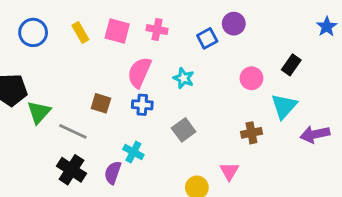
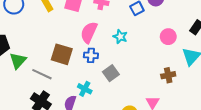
brown square: (101, 103) -> (62, 54), size x1.5
gray square: (184, 130) -> (111, 73), moved

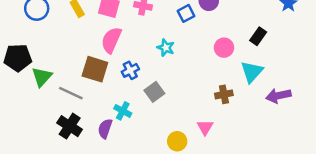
pink semicircle: (89, 32) -> (111, 40), moved
blue cross: (91, 55) -> (130, 70), turned -32

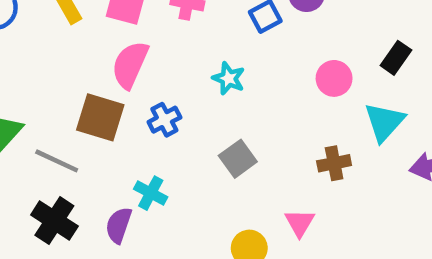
gray square: (154, 92) -> (238, 159), moved

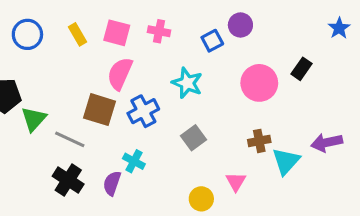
cyan star: (229, 78) -> (187, 83), size x1.4
pink circle: (334, 78) -> (259, 83), size x1.5
blue cross: (164, 120) -> (143, 111), size x1.4
cyan triangle: (384, 122) -> (286, 161), moved

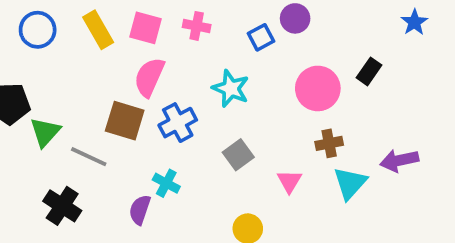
yellow rectangle: (78, 34) -> (98, 30), size x1.4
brown cross: (259, 141) -> (329, 143), moved
black cross: (68, 180) -> (62, 206), moved
pink triangle: (236, 182) -> (289, 181), moved

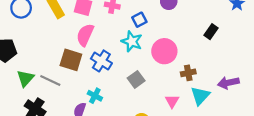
blue square: (261, 37) -> (139, 20), moved
pink circle: (318, 88) -> (164, 51), moved
blue cross: (178, 123) -> (101, 61), turned -30
green triangle: (45, 132) -> (25, 78), moved
pink triangle: (289, 181) -> (172, 101), moved

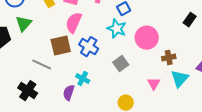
brown square: (71, 60) -> (61, 46), turned -30
green triangle: (25, 78) -> (24, 24), moved

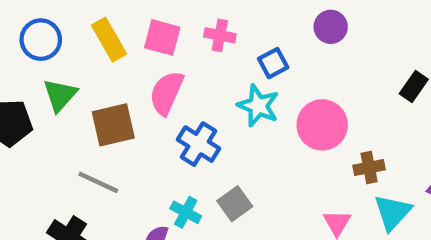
brown square: (61, 46) -> (113, 125), moved
gray square: (121, 64) -> (235, 204), moved

